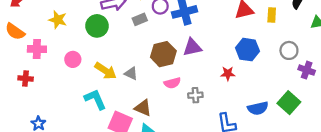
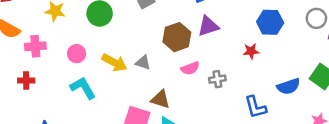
cyan L-shape: (95, 99) -> (83, 88), moved

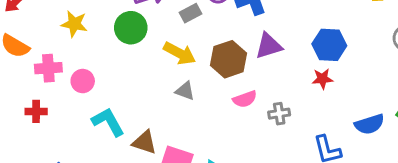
blue hexagon: (270, 22) -> (329, 45), moved
pink circle: (77, 54) -> (83, 81), moved
yellow arrow: (114, 62) -> (180, 53), moved
brown triangle: (160, 99) -> (144, 142), moved

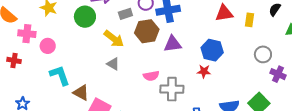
brown hexagon: (229, 59) -> (147, 31), moved
gray cross: (279, 114) -> (172, 89), size x1.6

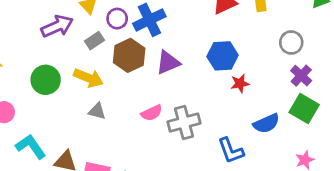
green circle: (85, 17) -> (46, 80), moved
red star: (204, 71) -> (240, 84), moved
purple cross: (278, 74) -> (301, 76), moved, turned 35

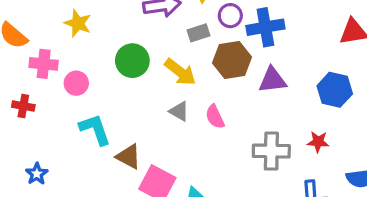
red star: (240, 84) -> (318, 142), moved
pink semicircle: (152, 113) -> (215, 117), moved, turned 75

